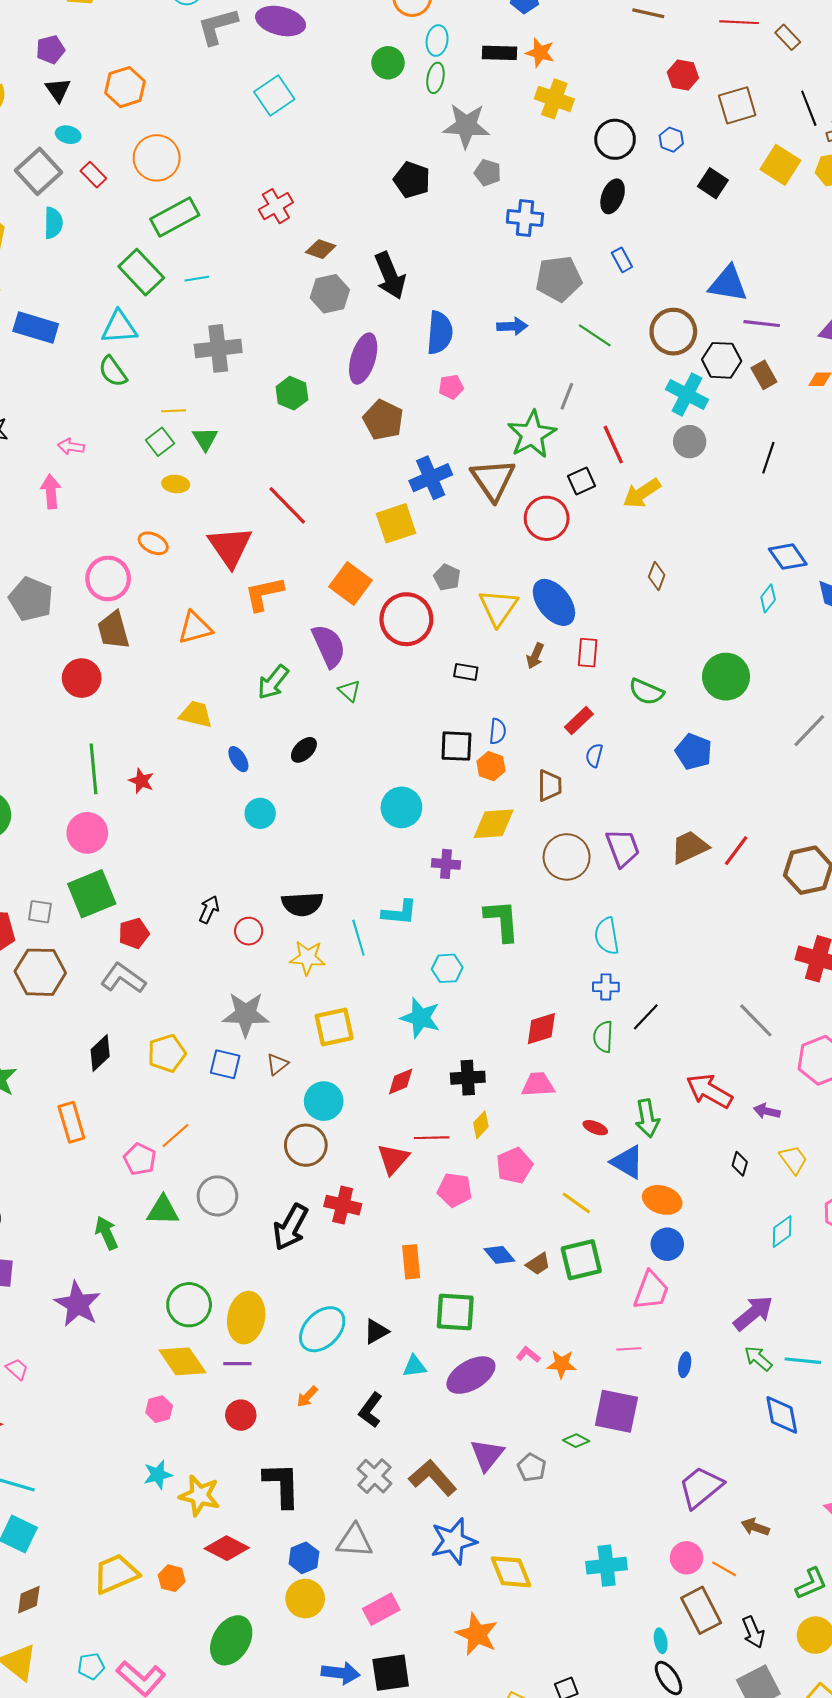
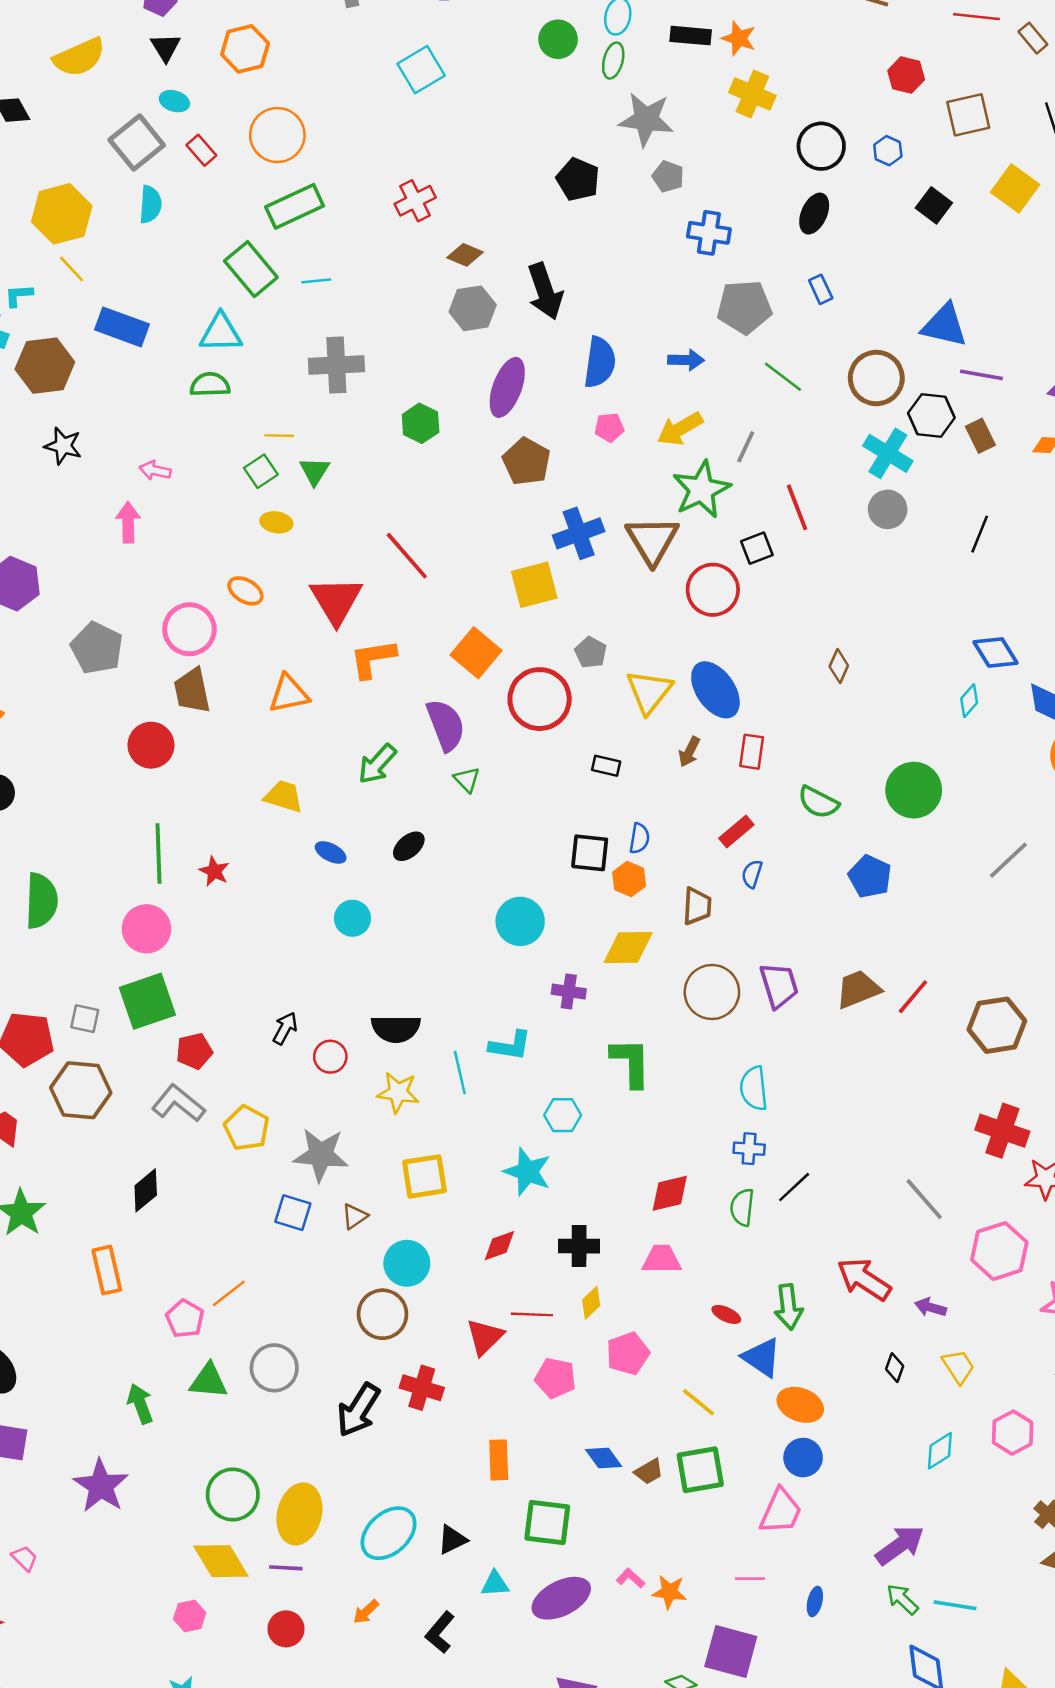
green semicircle: (113, 371) -> (210, 385), turned 120
yellow arrow: (642, 493) -> (680, 429), moved
blue ellipse: (238, 759) -> (331, 852), turned -35
yellow pentagon: (167, 1053) -> (247, 1128), moved, turned -30

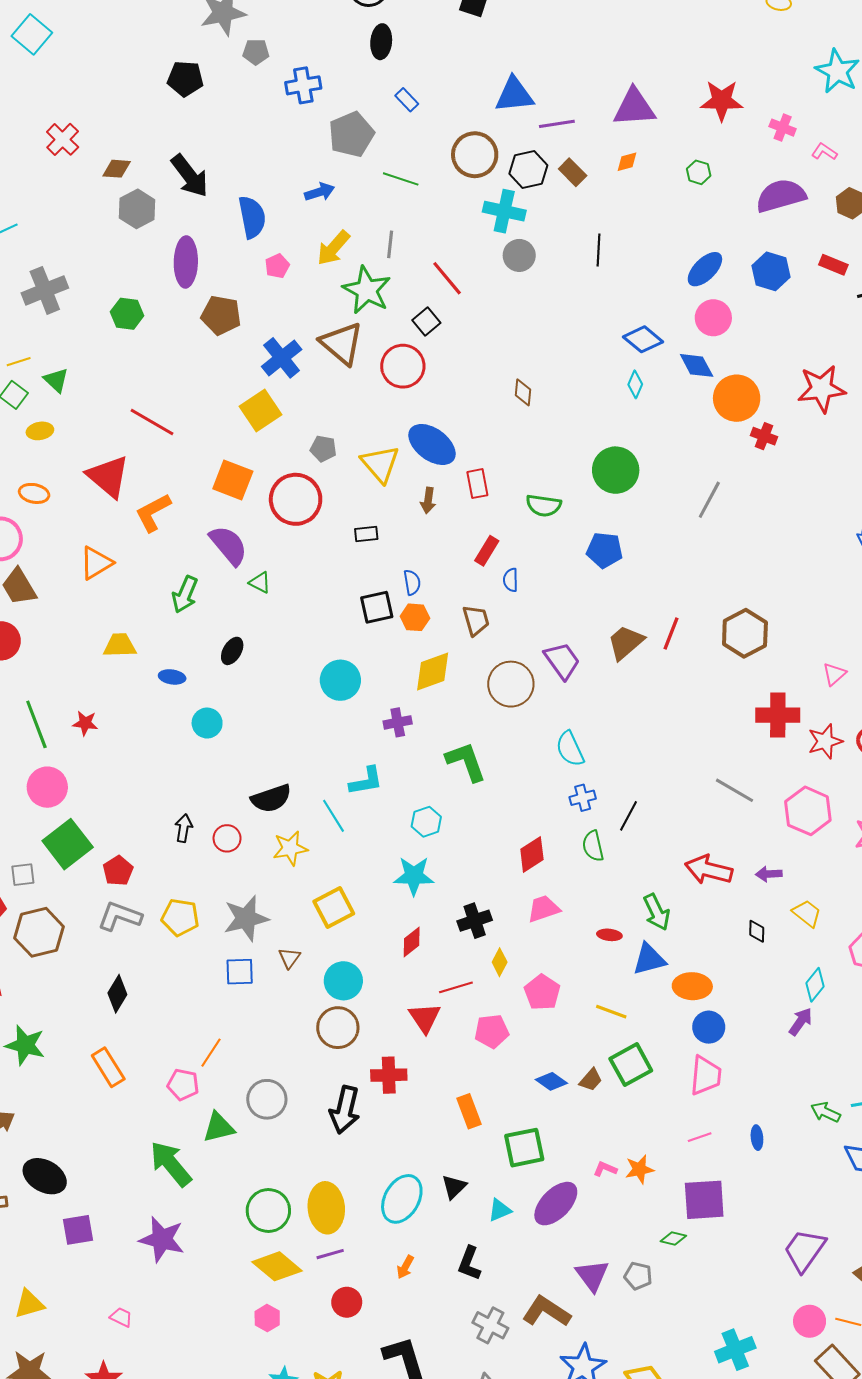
blue triangle: (762, 1358) -> (649, 959), turned -30
green arrow: (140, 1404) -> (171, 1164), size x1.5
purple arrow: (900, 1545) -> (801, 1022), moved, size x0.7

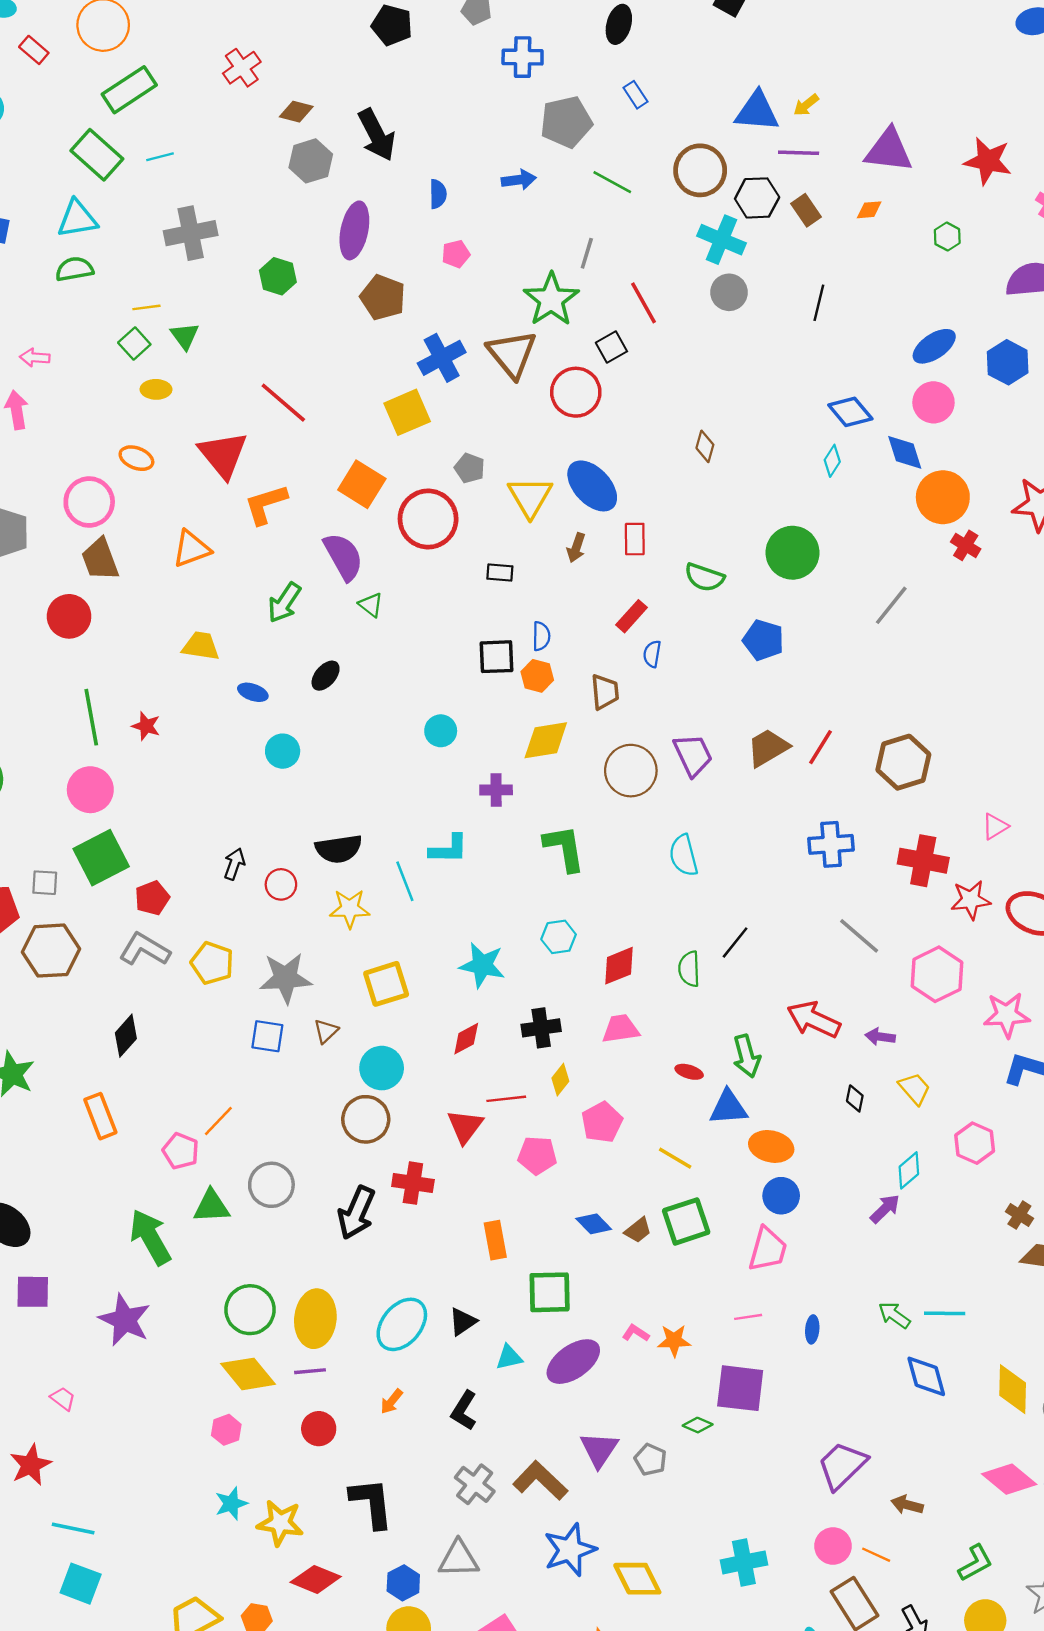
blue semicircle: (252, 217) -> (438, 194), size x0.6
yellow arrow: (333, 248) -> (806, 105), moved, size x0.6
cyan circle: (340, 680) -> (441, 731), size x0.7
blue cross: (583, 798) -> (831, 844), moved, size x1.5
cyan hexagon: (426, 822) -> (559, 937), moved

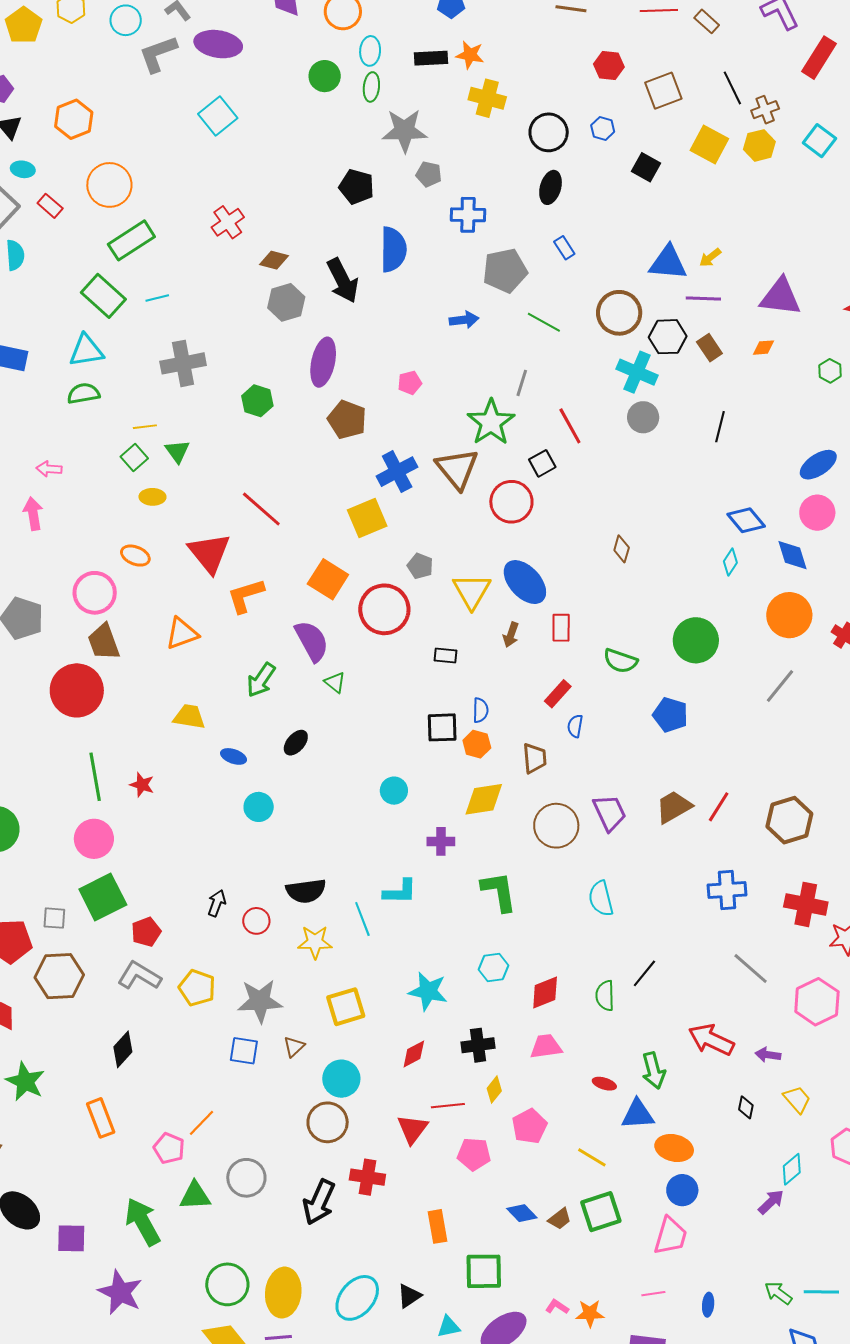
blue semicircle: (438, 194) -> (393, 249), moved, size x1.8
orange circle: (943, 497) -> (789, 615), moved
red circle: (69, 616) -> (77, 690), size x1.4
purple square: (33, 1292) -> (71, 1238), moved

